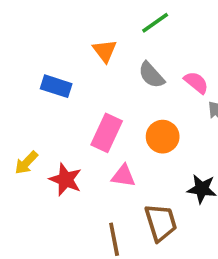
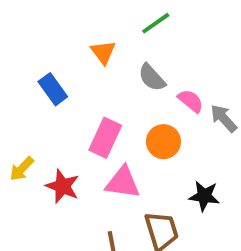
pink semicircle: (196, 82) -> (191, 101), moved
blue rectangle: (56, 86) -> (53, 89), turned 36
pink triangle: (123, 176) -> (123, 182), size x1.4

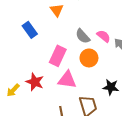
gray semicircle: (152, 78) -> (83, 36), moved
yellow arrow: (22, 169) -> (13, 90), moved

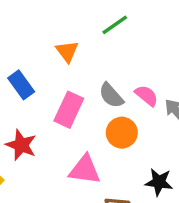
pink rectangle: (58, 56) -> (69, 110), moved
red star: (35, 82) -> (21, 145), moved

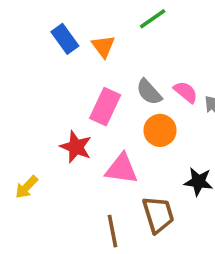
blue rectangle: (21, 85) -> (65, 39), moved
red star: (21, 145) -> (76, 147), moved

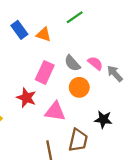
orange triangle: (103, 46) -> (44, 34), turned -35
brown trapezoid: (158, 215) -> (78, 140), turned 30

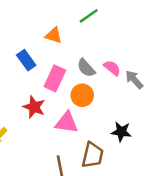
blue rectangle: (19, 30) -> (26, 60), moved
orange circle: (79, 87) -> (82, 95), moved

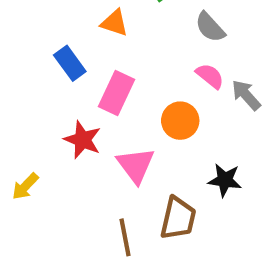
gray semicircle: (86, 68) -> (210, 27), moved
orange circle: (82, 95) -> (180, 121), moved
pink triangle: (67, 123) -> (136, 165), turned 45

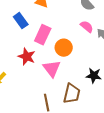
orange circle: (180, 121) -> (64, 48), moved

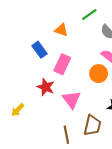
orange circle: (64, 48) -> (99, 74), moved

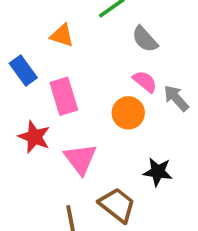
pink rectangle: (62, 64) -> (64, 96), turned -42
brown trapezoid: (92, 125) -> (117, 205), turned -65

